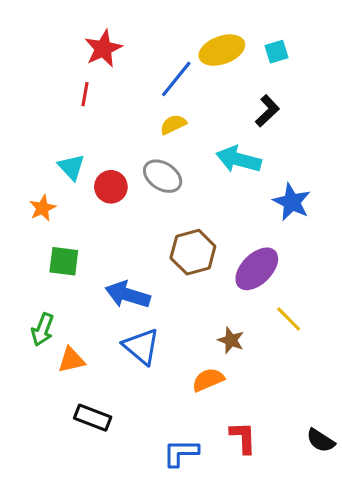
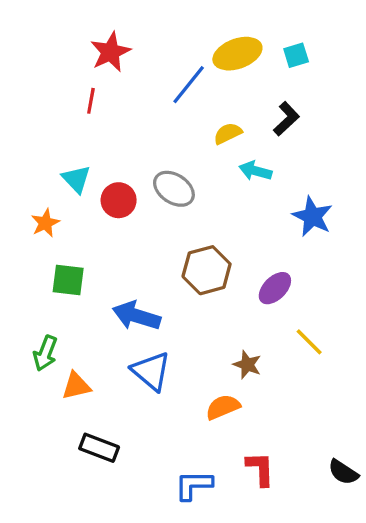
yellow semicircle: (173, 125) -> (228, 133), moved
cyan arrow: (239, 159) -> (255, 171), size x0.7
purple ellipse: (257, 269) -> (275, 288), size x0.7

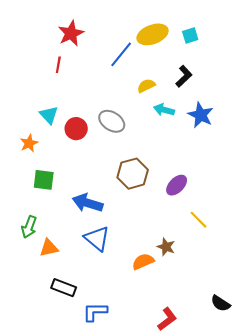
blue star: (312, 216) -> (201, 115), moved
brown star: (247, 365) -> (166, 247), moved
red L-shape: (260, 469) -> (167, 319), moved, turned 55
blue L-shape: (194, 485) -> (95, 312), moved

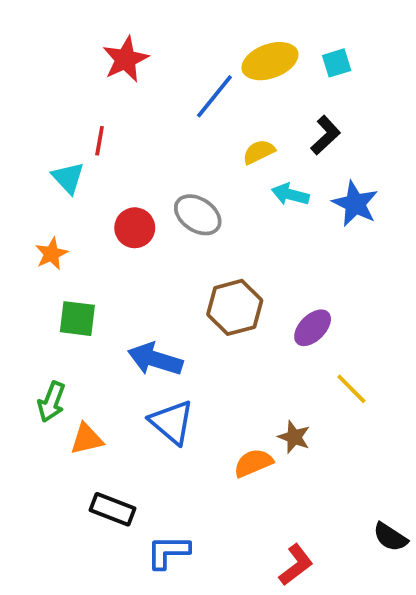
red line: (58, 65) -> (100, 141), moved
cyan triangle: (49, 115) -> (68, 178), moved

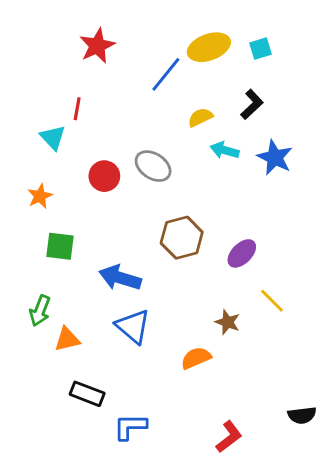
brown star: (294, 437) -> (228, 322), moved
black semicircle: (390, 537) -> (302, 415), turned -40

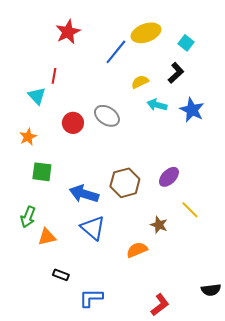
cyan square: (260, 49) -> (186, 43), moved, turned -35
brown hexagon: (182, 238) -> (125, 183), moved
black rectangle: (87, 394) -> (61, 275), size x0.7

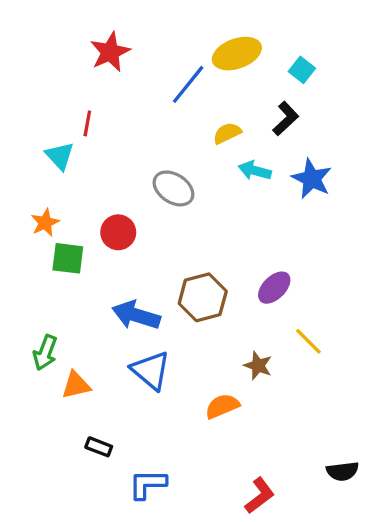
red circle: (73, 123) -> (118, 232), moved
green square: (42, 172) -> (68, 258), moved

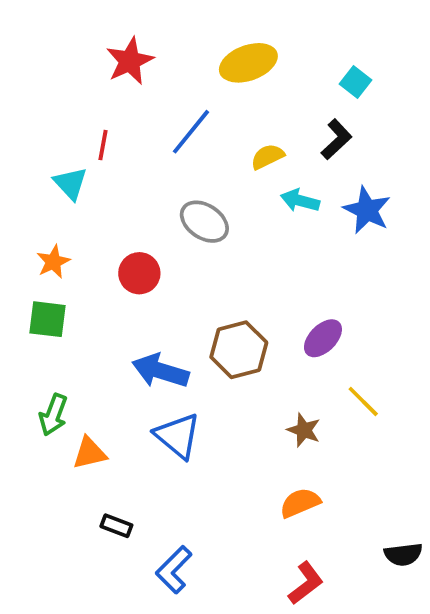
yellow ellipse: (237, 54) -> (248, 63), moved
blue line: (188, 84) -> (191, 132), moved
green square: (68, 258) -> (48, 319), moved
orange semicircle: (222, 406) -> (300, 503), moved
blue L-shape: (147, 484) -> (174, 570), turned -45

